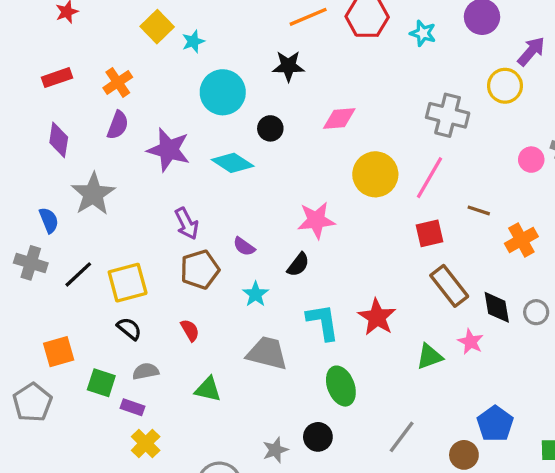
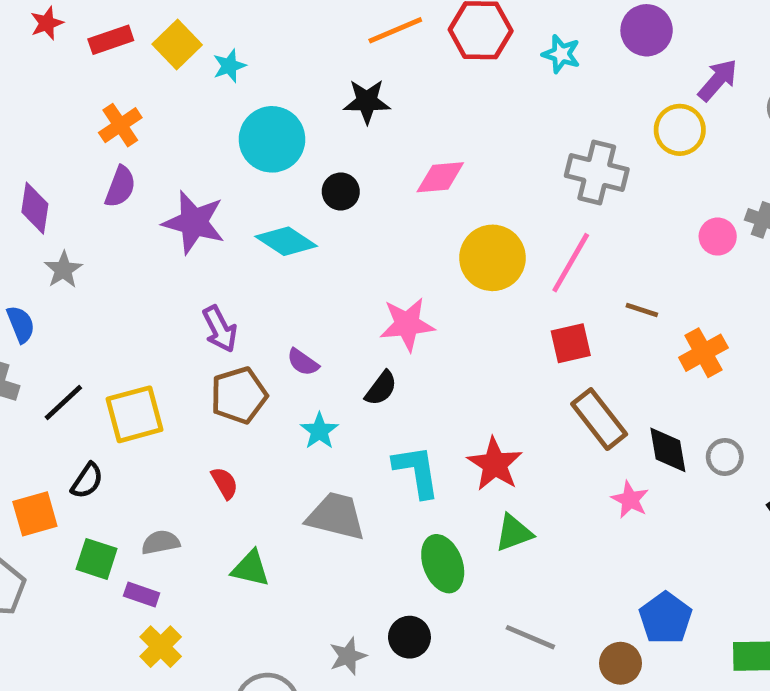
red rectangle: (57, 78) -> (111, 40), moved
gray star: (93, 194) -> (63, 270), moved, size x0.6
black semicircle: (129, 329) -> (87, 481), moved, turned 85
green triangle: (429, 356) -> (514, 533), moved
gray line: (402, 437) -> (530, 637), turned 76

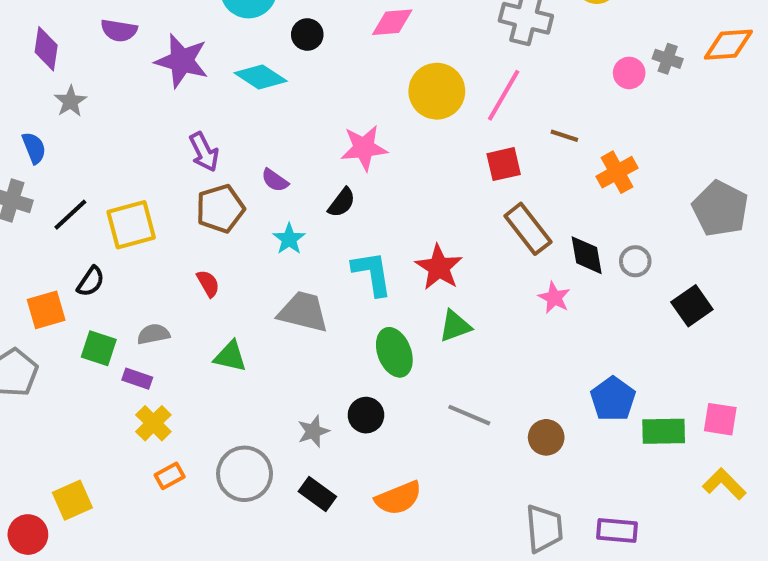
purple semicircle: (120, 187) -> (119, 30), turned 78
blue pentagon: (666, 618) -> (613, 399), moved

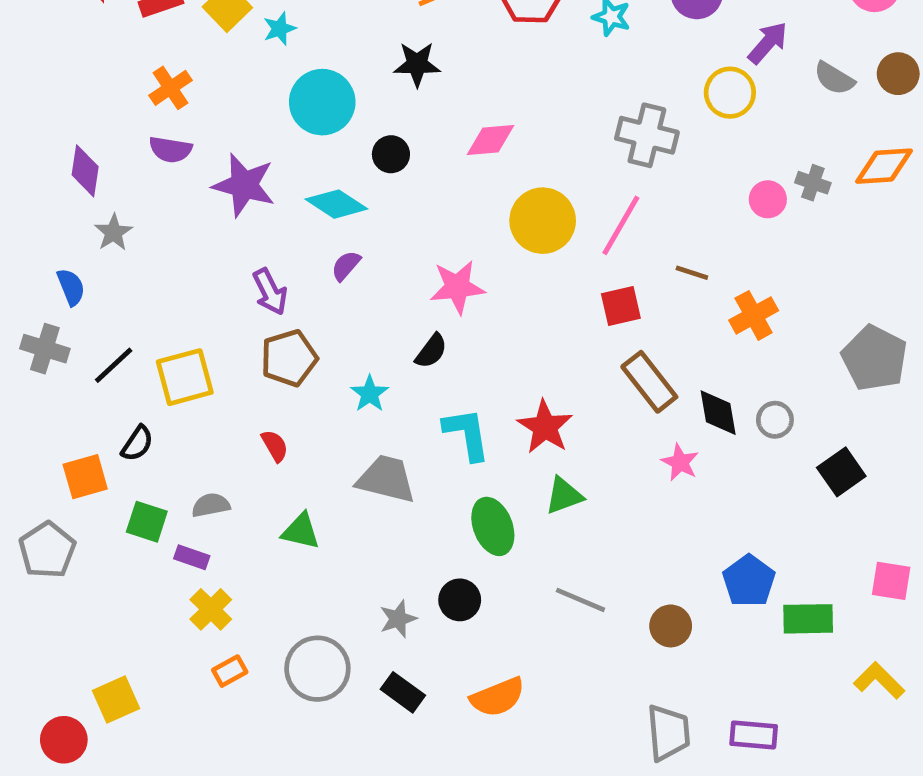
purple semicircle: (275, 180) -> (346, 266), moved, turned 96
pink square: (720, 419) -> (891, 581), moved

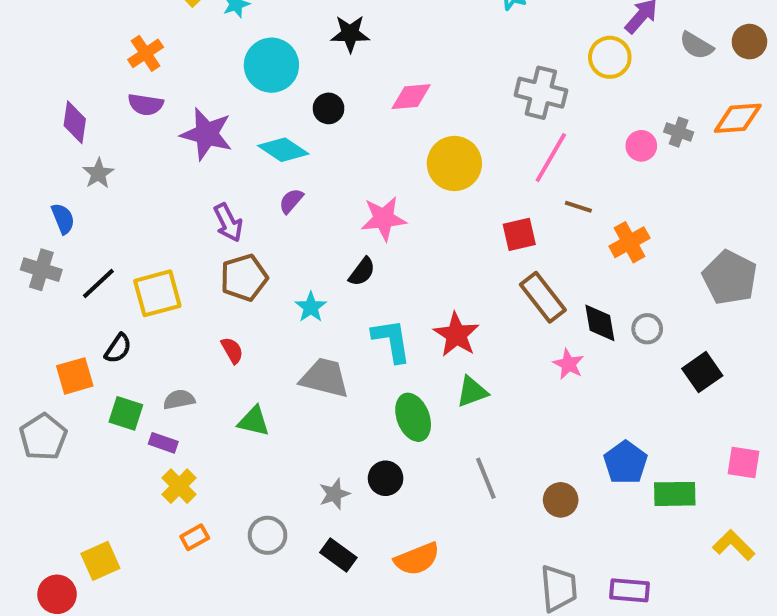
pink line: (621, 225) -> (551, 158), moved
gray line: (581, 600) -> (486, 478), turned 45
gray circle: (317, 669) -> (268, 535), size x0.7

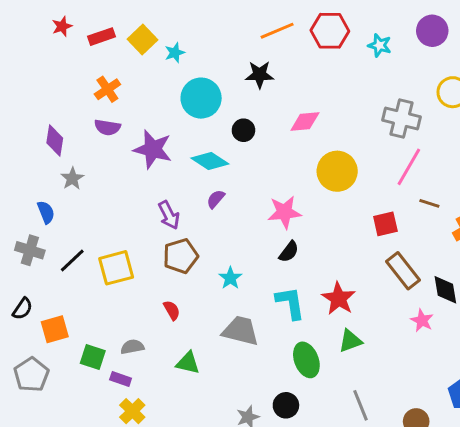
black semicircle: (362, 272) -> (289, 252), moved
black semicircle: (118, 348) -> (23, 309), moved

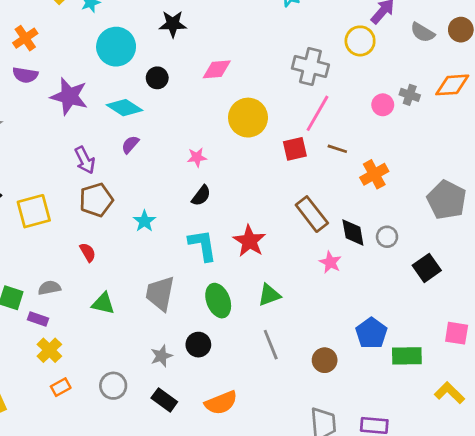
pink star: (284, 212) -> (197, 157), size x0.6
red square: (385, 224) -> (295, 149), moved
gray trapezoid: (241, 331) -> (160, 293), moved, turned -93
green triangle: (350, 341) -> (269, 295), moved

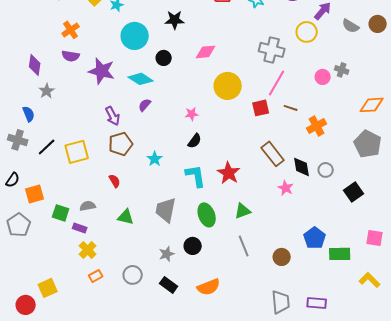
orange diamond: (452, 85) -> (372, 105), moved

